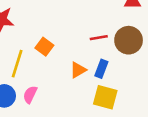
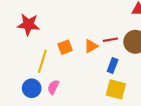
orange square: (44, 47) -> (65, 47), turned 32
orange triangle: (78, 70) -> (91, 46), moved

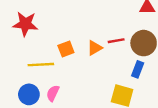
yellow line: (42, 61) -> (41, 65), turned 70
blue rectangle: (113, 66) -> (138, 69), moved

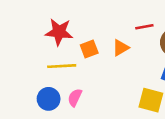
red star: (25, 24) -> (59, 32), moved
red line: (116, 41) -> (144, 27), moved

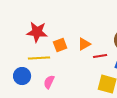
red line: (144, 27) -> (100, 56), moved
blue circle: (49, 99) -> (22, 76), moved

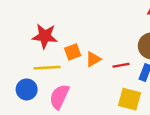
orange triangle: (84, 44) -> (93, 59), moved
pink semicircle: (49, 82) -> (59, 97), size x1.5

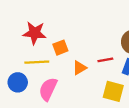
orange triangle: (93, 59) -> (80, 68), moved

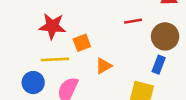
red line: (105, 60) -> (133, 21), moved

